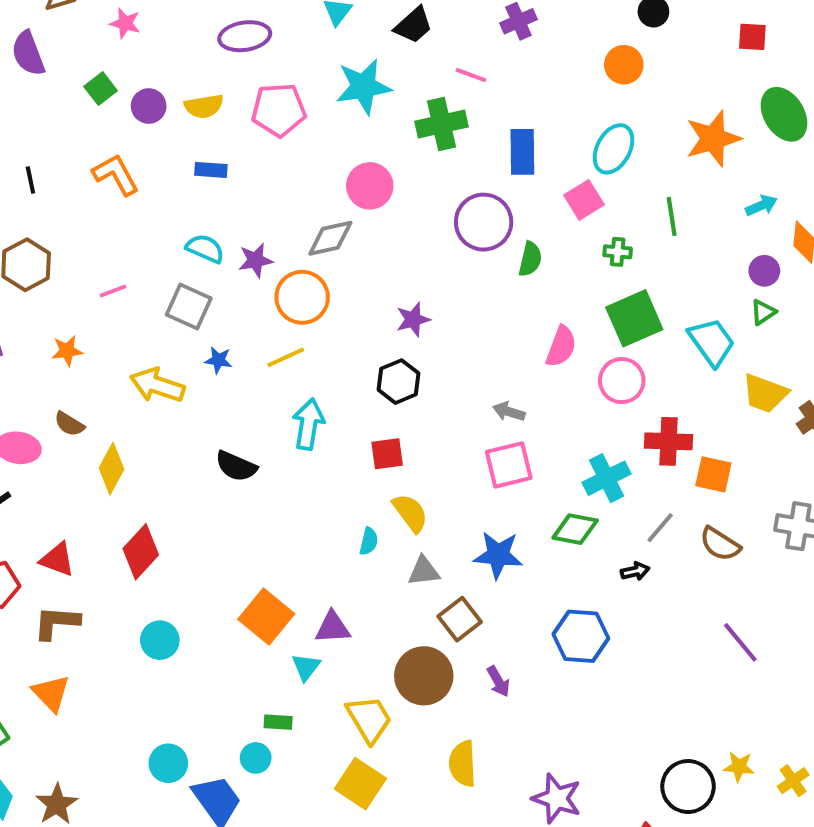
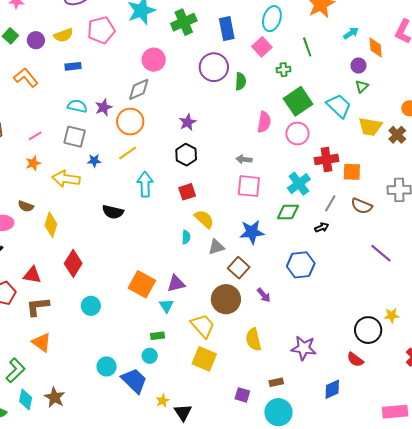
orange star: (67, 351) -> (33, 163), moved
pink square: (509, 465) -> (249, 186), turned 30

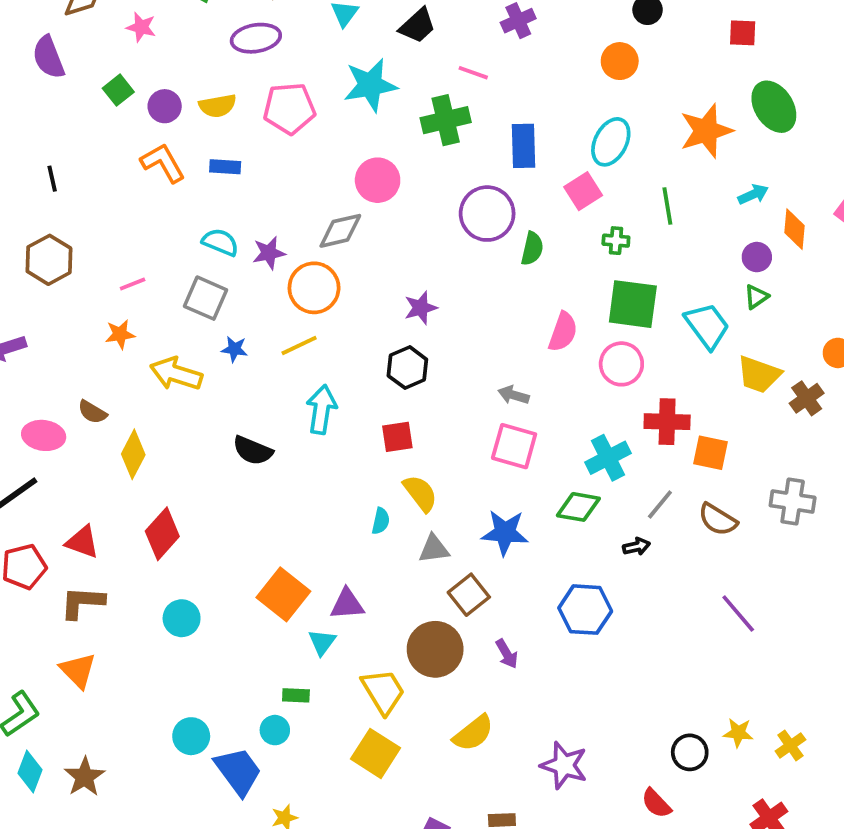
orange L-shape: (26, 78) -> (163, 163), moved
green square: (298, 101) -> (633, 304), turned 32
black circle: (368, 330) -> (690, 752), size x0.7
yellow semicircle: (253, 339) -> (473, 733), turned -125

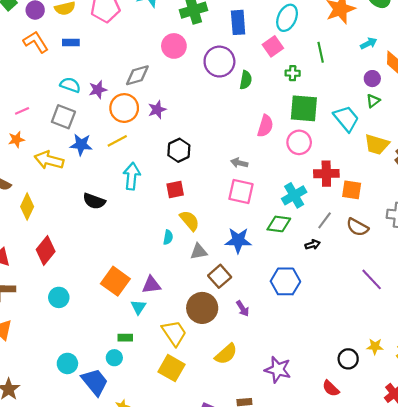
pink circle: (378, 180) -> (174, 46), moved
purple star: (421, 308) -> (157, 110), moved
blue star: (234, 349) -> (81, 145), size x1.5

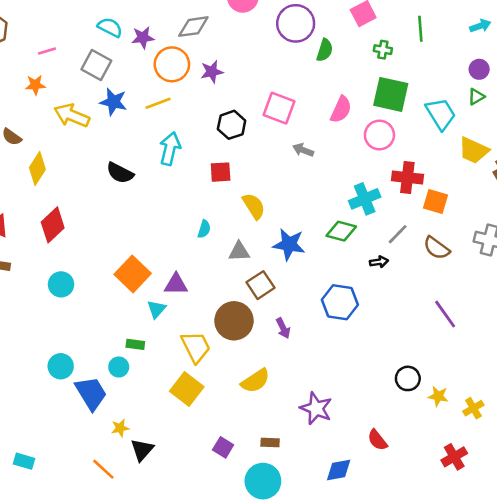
pink square: (241, 192) -> (279, 108), moved
yellow semicircle: (190, 221) -> (254, 206), moved
black circle: (348, 359) -> (408, 378), moved

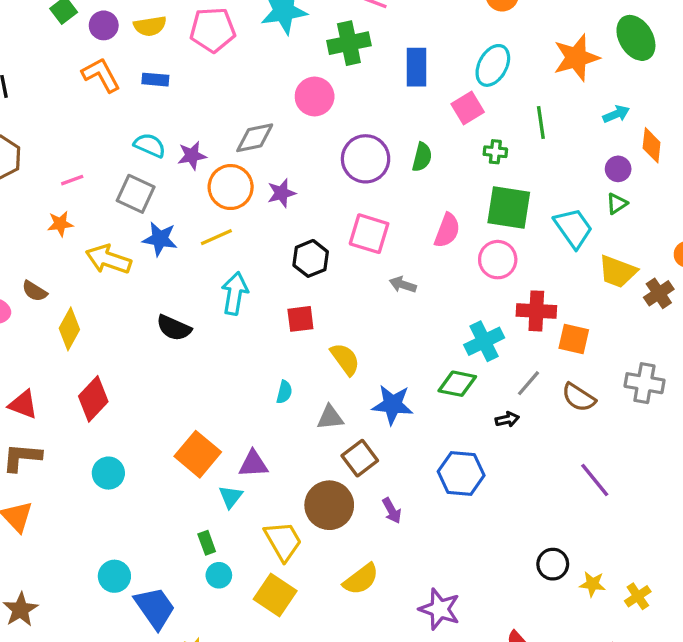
purple circle: (296, 23) -> (366, 159), moved
green rectangle: (135, 344) -> (207, 543), turned 66
cyan circle: (119, 367) -> (219, 575), moved

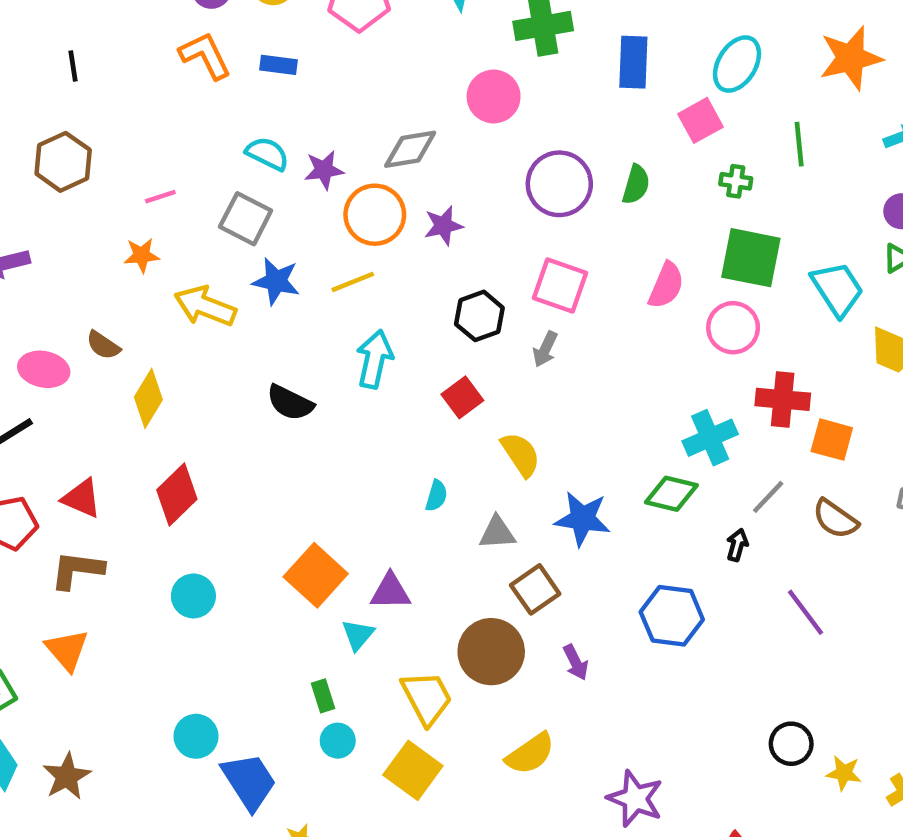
gray arrow: (403, 285) -> (545, 349), moved, turned -85
red square: (300, 319) -> (462, 397), turned -32
black arrow: (507, 419) -> (737, 545), turned -65
purple line: (595, 480) -> (805, 612), moved

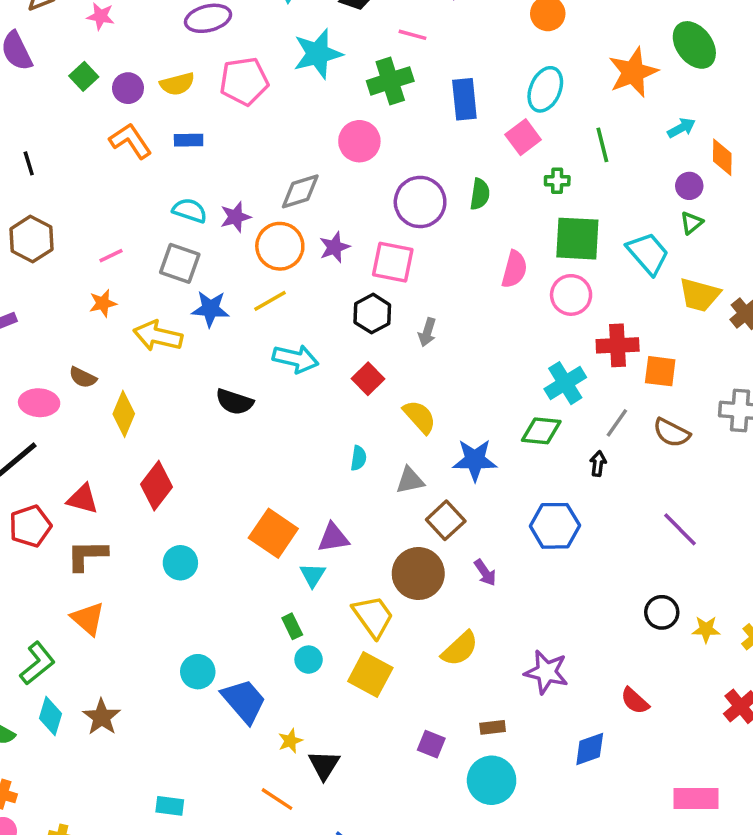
pink square: (560, 286) -> (393, 262), moved
cyan arrow: (375, 359) -> (296, 359), turned 99
purple line: (805, 612) -> (680, 529), moved

